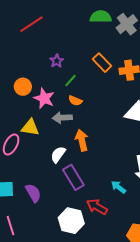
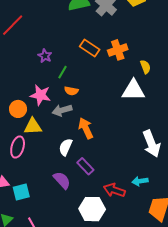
orange circle: (23, 87) -> (18, 109), moved
purple rectangle: (73, 177) -> (85, 166), size x0.7
cyan arrow: (118, 187) -> (140, 181), moved, turned -35
purple semicircle: (33, 193) -> (62, 180), moved

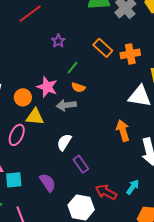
purple star: (45, 56) -> (58, 41), moved
orange arrow: (86, 128) -> (123, 131), moved
purple semicircle: (62, 180) -> (48, 183), moved
cyan arrow: (140, 181) -> (133, 187), turned 126

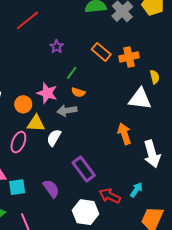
white semicircle: (64, 142) -> (54, 138), moved
purple rectangle: (81, 164) -> (84, 169), size x1.4

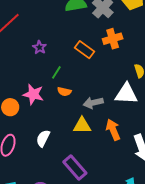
orange cross: (129, 57) -> (113, 39), moved
gray arrow: (67, 111) -> (93, 103), moved
yellow triangle: (36, 123) -> (82, 126), moved

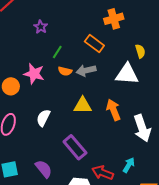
orange rectangle: (85, 50) -> (94, 44), moved
gray arrow: (93, 103) -> (86, 70), moved

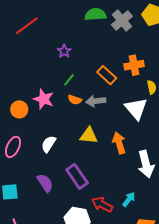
orange cross: (114, 19) -> (134, 65), moved
purple star: (41, 27) -> (64, 51), moved
white triangle: (127, 74) -> (136, 109), turned 40
purple semicircle: (44, 169) -> (45, 183), moved

